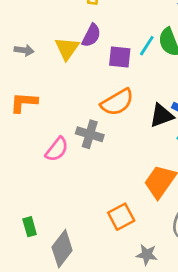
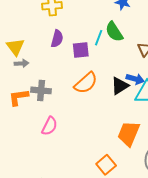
yellow triangle: (67, 48) -> (15, 47), moved
gray arrow: (24, 50) -> (21, 63), moved
gray cross: (90, 134) -> (41, 90), moved

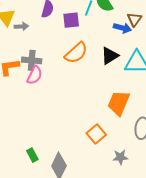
gray arrow: (21, 63) -> (21, 26), moved
blue arrow: (135, 79) -> (122, 28), moved
pink semicircle: (50, 126) -> (35, 75), moved

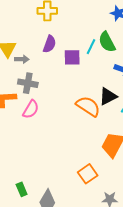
orange semicircle: (76, 53) -> (88, 106), moved, turned -110
gray cross: (32, 60) -> (28, 83), moved

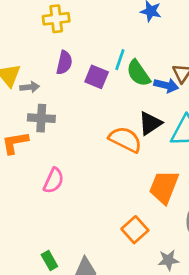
green semicircle: (107, 42) -> (138, 73), moved
purple square: (72, 57) -> (97, 77), turned 30
pink semicircle: (31, 109) -> (54, 181), moved

